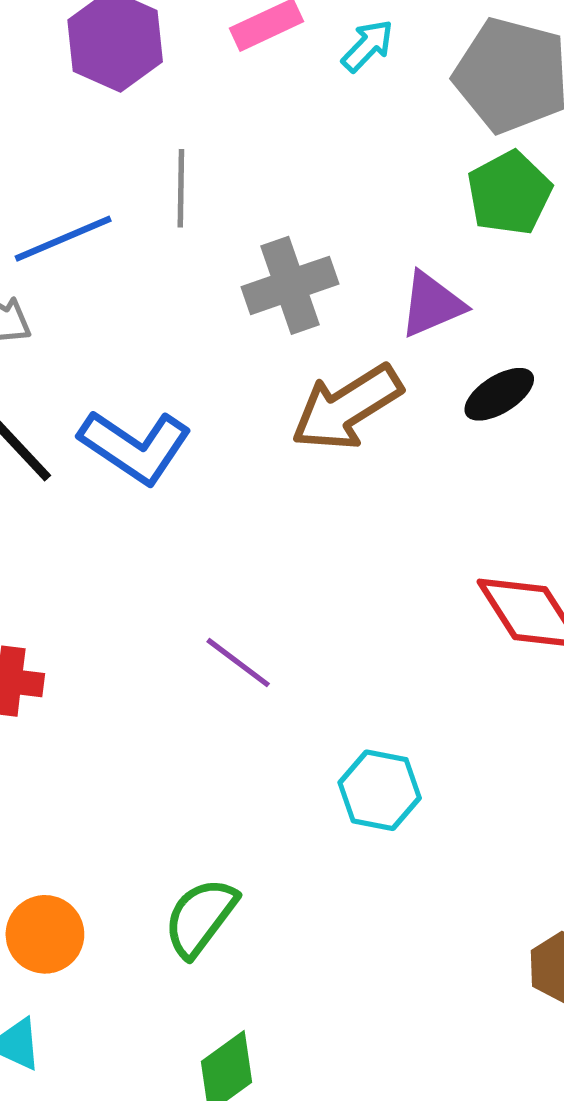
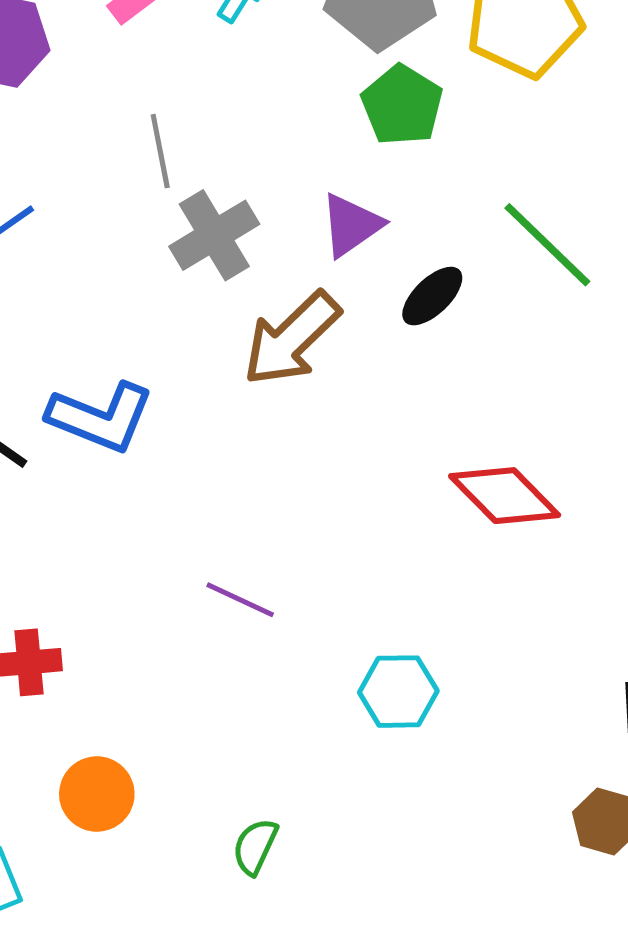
gray line: (181, 188) -> (160, 151), moved
green semicircle: (200, 917) -> (255, 846), size x0.7
orange circle: (45, 934) -> (97, 794), moved

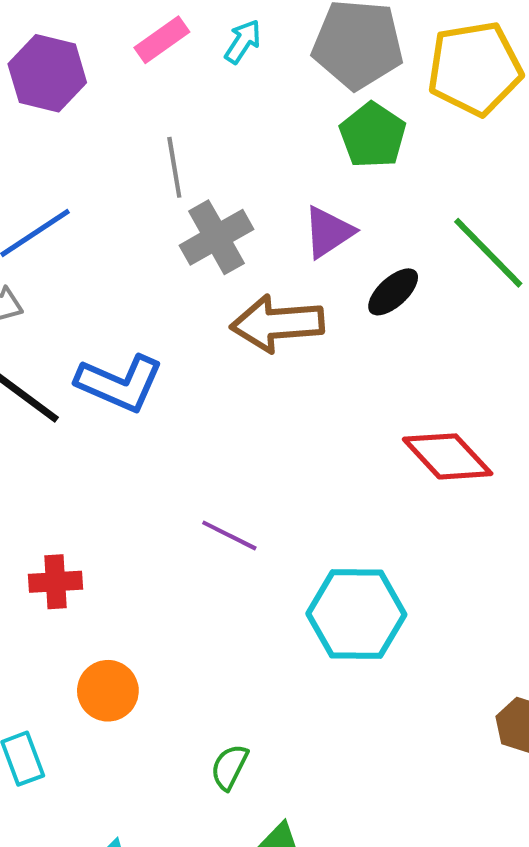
brown arrow: (292, 339) -> (277, 323), turned 38
cyan hexagon: (398, 692) -> (356, 614), size x1.5
green semicircle: (255, 846) -> (229, 767), moved

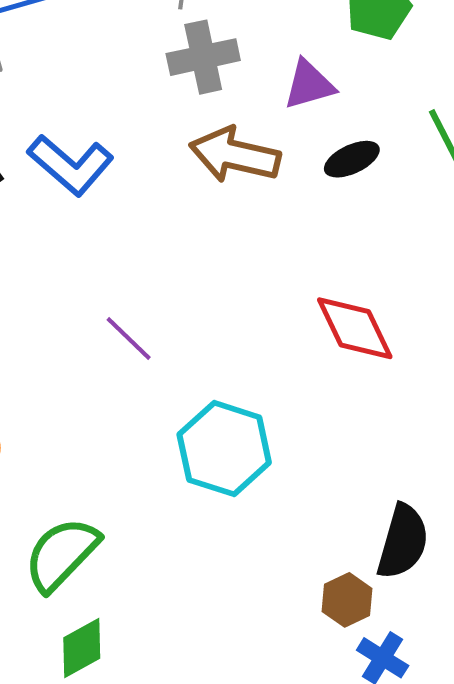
green semicircle: (229, 767) -> (62, 554), size x1.8

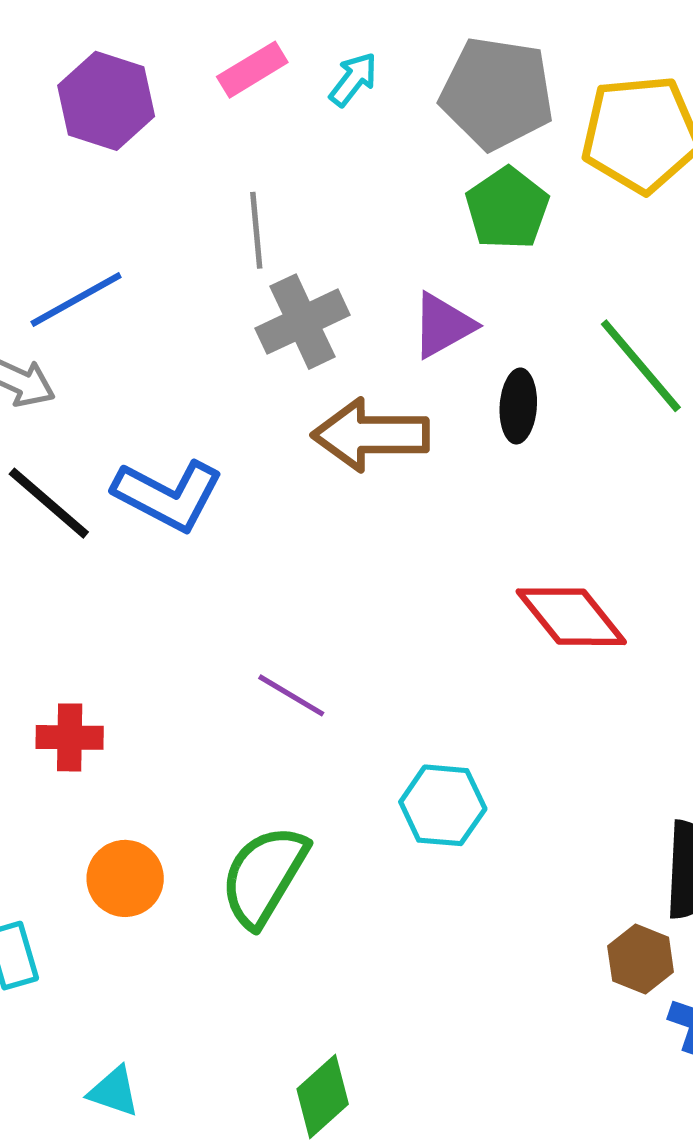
black ellipse: (352, 159) -> (518, 406), turned -48
cyan hexagon: (224, 449) -> (443, 805), size x0.7
green semicircle: (62, 554) -> (264, 876), moved

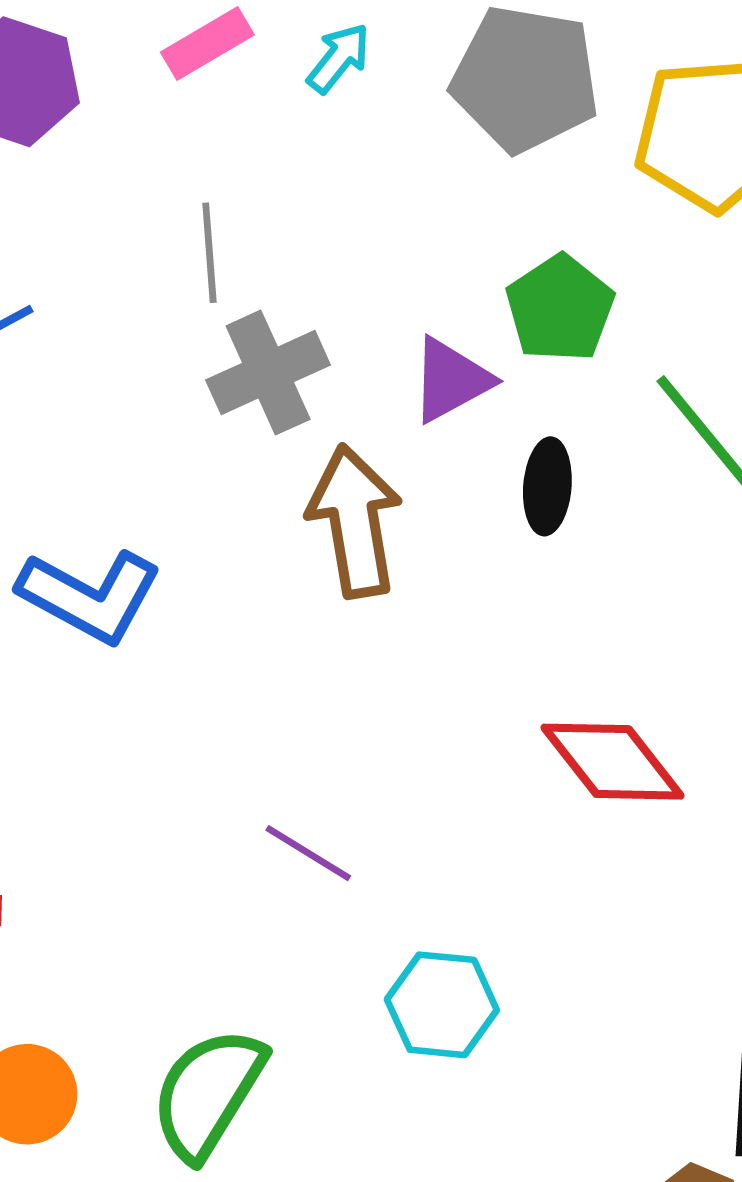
green pentagon: (507, 208) -> (560, 308), moved
brown arrow: (371, 435) -> (355, 521), turned 80
purple line: (291, 695) -> (308, 853), moved

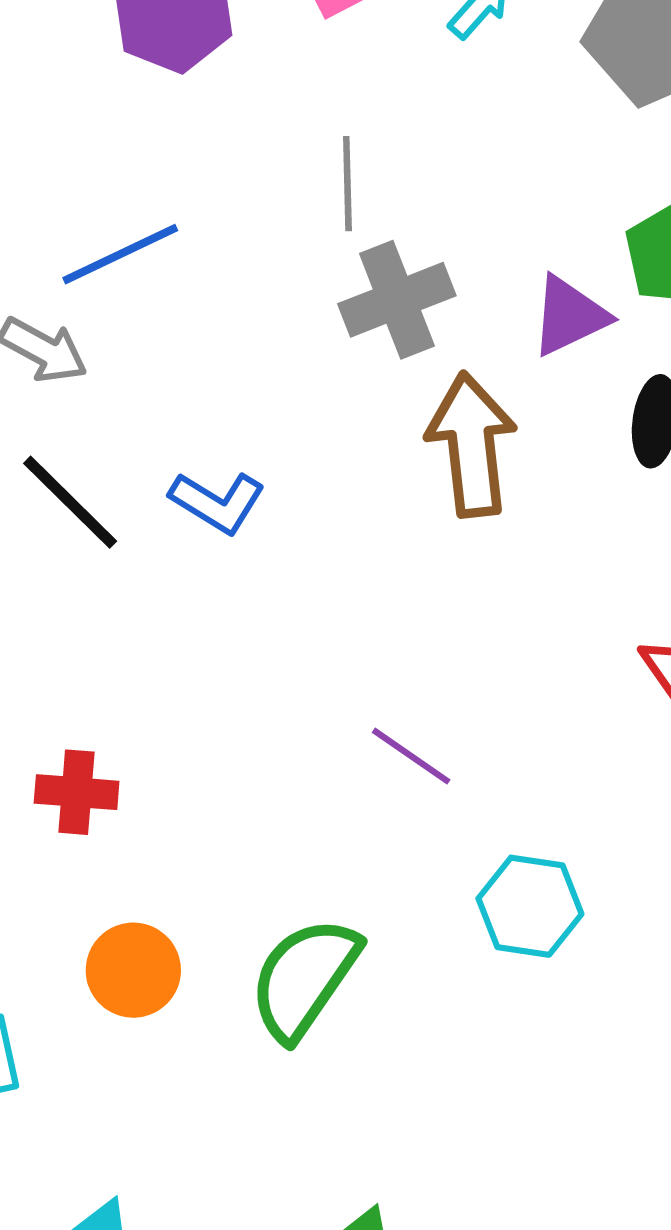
blue L-shape: (90, 596) -> (217, 502), size x0.7

